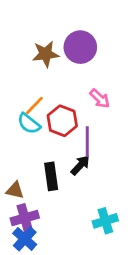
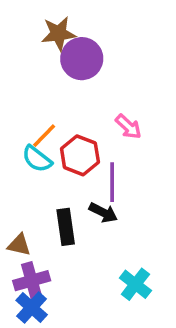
purple circle: (80, 47) -> (82, 59), moved
brown star: (46, 54) -> (58, 34), moved
black arrow: (80, 165) -> (103, 213), turned 75
cyan cross: (105, 221) -> (135, 284), turned -35

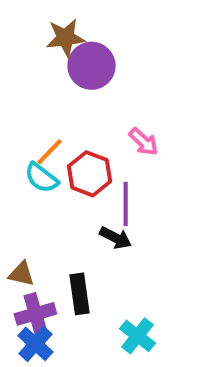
black rectangle: (66, 227) -> (79, 294), moved
cyan cross: (135, 284) -> (138, 336), moved

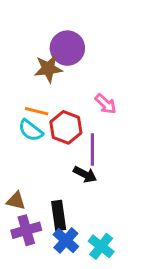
brown star: (65, 38) -> (48, 69), moved
orange line: (49, 152) -> (37, 111), turned 60
blue cross: (35, 344) -> (66, 240), moved

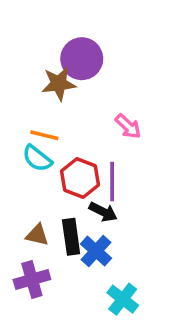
red hexagon: (66, 127) -> (80, 178), moved
brown triangle: (16, 201) -> (37, 235), moved
black rectangle: (59, 215) -> (71, 237), moved
blue cross: (66, 240) -> (96, 251), moved

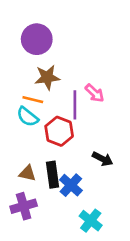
purple circle: (82, 59) -> (37, 39), moved
brown star: (59, 84) -> (47, 77), moved
purple line: (112, 182) -> (75, 105), moved
black arrow: (103, 212) -> (102, 159), moved

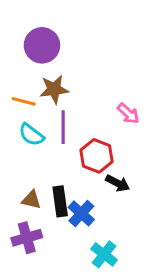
pink arrow: (95, 93) -> (128, 113), moved
orange line: (33, 100) -> (24, 101), moved
purple line: (75, 105) -> (63, 127), moved
red hexagon: (59, 131) -> (96, 156), moved

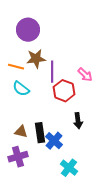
purple line: (63, 127) -> (52, 72), moved
red hexagon: (96, 156) -> (64, 91), moved
black arrow: (118, 183) -> (78, 121), turned 56

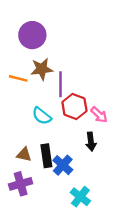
pink arrow: (85, 75) -> (99, 115), moved
cyan semicircle: (21, 89) -> (42, 116), moved

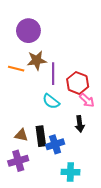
red hexagon: (74, 107) -> (78, 83), moved
cyan semicircle: (42, 116) -> (51, 101), moved
blue cross: (63, 165) -> (55, 144), turned 30
cyan cross: (80, 197) -> (70, 172), turned -36

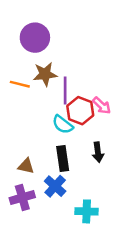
red hexagon: (78, 83) -> (80, 111), moved
pink arrow: (87, 100) -> (102, 106), moved
black rectangle: (41, 136) -> (63, 159), moved
blue cross: (55, 144) -> (55, 186), moved, turned -30

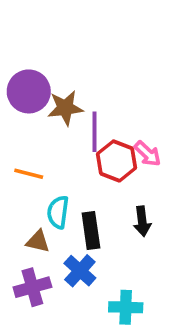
purple circle: (35, 38) -> (29, 91), moved
orange line: (20, 84) -> (29, 174), moved
cyan semicircle: (63, 125) -> (58, 212), moved, turned 60

